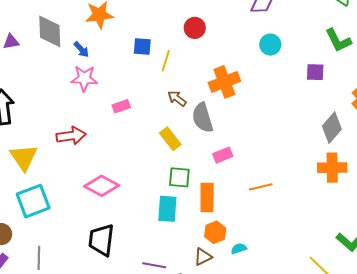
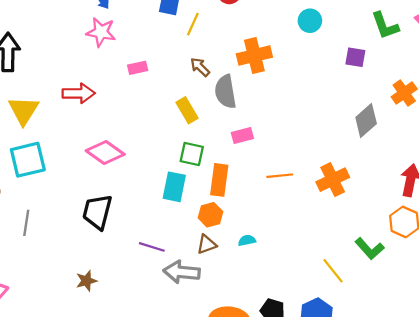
orange cross: (332, 168) -> (333, 180), moved, turned -32
orange hexagon: (215, 232) -> (210, 215), moved

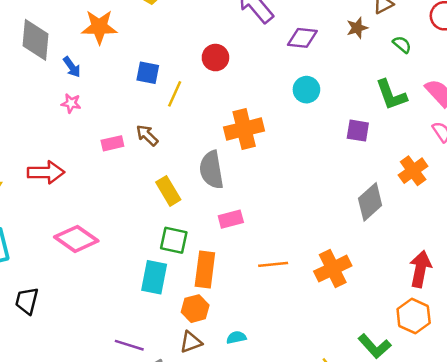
pink star: (101, 32) -> (71, 103), size x0.6
brown arrow: (200, 67) -> (147, 135), moved
black trapezoid: (97, 212) -> (27, 301), moved, size x0.7

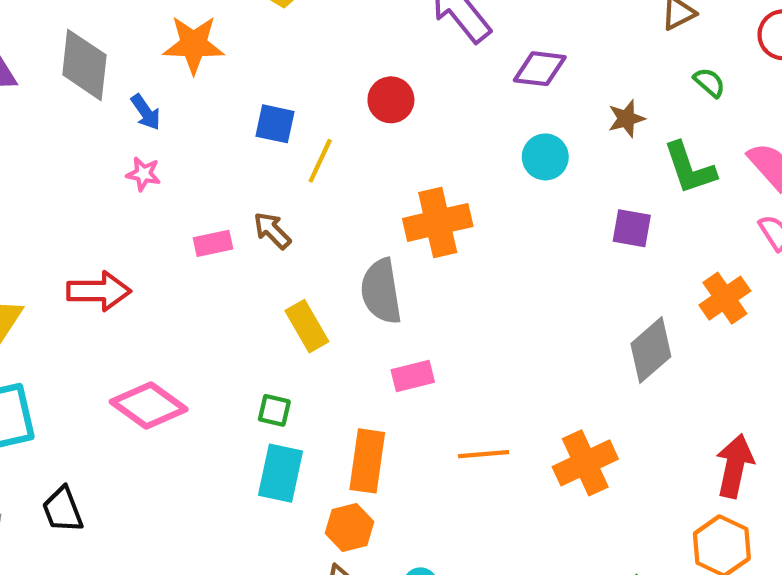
brown star: (357, 28) -> (626, 119), moved
green square: (174, 240) -> (274, 410), moved, size x0.7
black trapezoid: (27, 301) -> (63, 510), turned -36

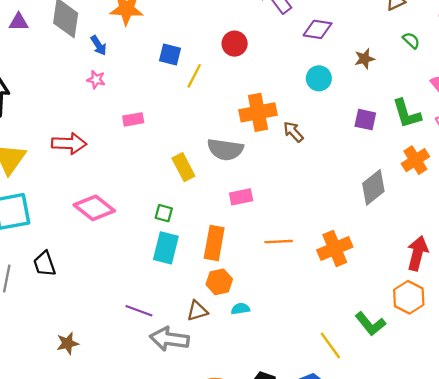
green L-shape: (690, 168) -> (407, 114), moved
brown arrow: (272, 230) -> (293, 132), moved
gray semicircle: (381, 291) -> (225, 149), turned -75
orange hexagon: (349, 528) -> (219, 282), moved

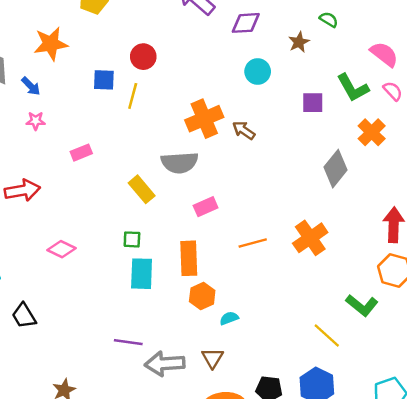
green semicircle: (411, 40) -> (329, 20), moved
red circle: (235, 44) -> (143, 57), moved
pink diamond: (94, 208) -> (61, 249), size x0.7
brown triangle: (197, 311) -> (213, 358), moved, turned -30

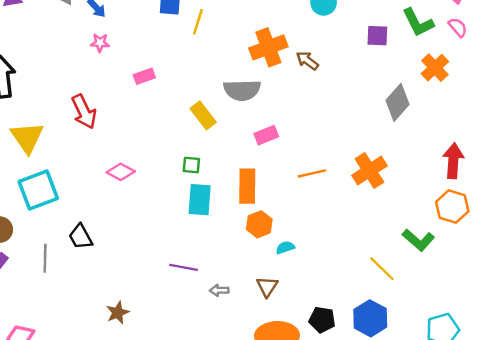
red arrow: (22, 190) -> (84, 112), turned 72
gray arrow: (165, 364) -> (219, 290), size x0.5

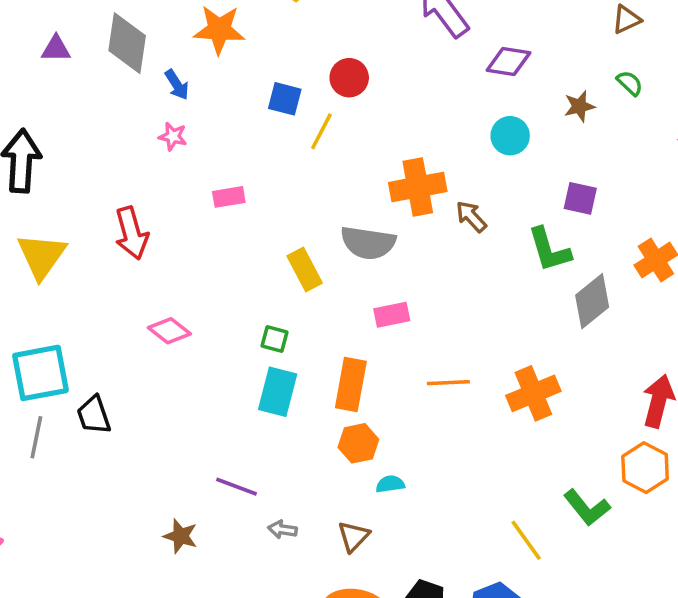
green L-shape: (418, 22) -> (549, 250), moved
cyan square: (38, 190) -> (41, 373), moved
brown star: (118, 313) -> (181, 536), moved, turned 30

